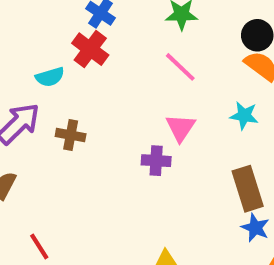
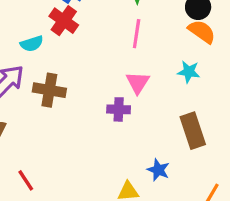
pink line: (180, 67) -> (137, 34), turned 56
brown cross: (71, 135) -> (49, 90), size x1.4
blue star: (255, 228) -> (158, 170), moved

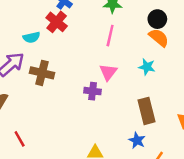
blue star: (158, 170) -> (137, 140), moved

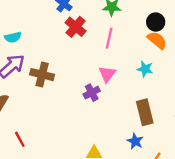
red cross: (57, 22) -> (76, 27), moved
cyan semicircle: (31, 37) -> (13, 37), moved
purple cross: (93, 91) -> (92, 93), turned -35

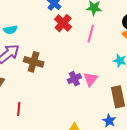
pink triangle: (107, 74) -> (91, 79), moved
red line: (20, 139) -> (19, 109), moved, turned 32

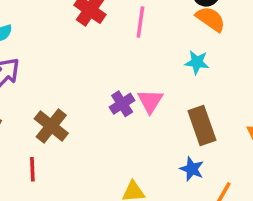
brown cross: (34, 62) -> (51, 126), moved, turned 30

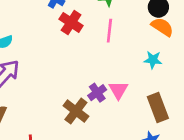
brown cross: (51, 126) -> (76, 111), moved

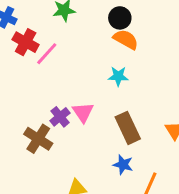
pink line: (109, 31) -> (47, 54), moved, turned 40

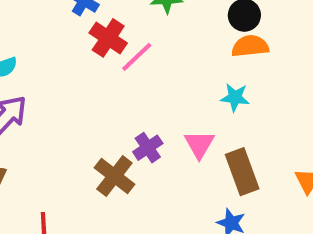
orange semicircle: (126, 39) -> (250, 46), turned -40
pink triangle: (83, 112) -> (199, 144), moved

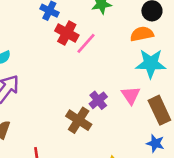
orange semicircle: (250, 46) -> (142, 34), moved
cyan star: (235, 97) -> (151, 64), size x1.6

